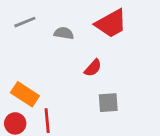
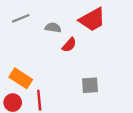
red semicircle: (93, 68) -> (69, 45), moved

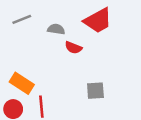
red semicircle: (69, 45) -> (73, 48), turned 70

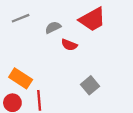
gray semicircle: (56, 29) -> (53, 27), turned -35
gray square: (95, 91) -> (90, 85), turned -36

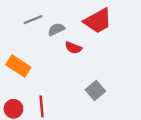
gray line: (21, 18) -> (33, 20), moved
orange rectangle: (21, 78) -> (18, 66), moved

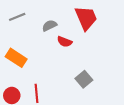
gray line: (33, 20) -> (17, 17), moved
red trapezoid: (98, 21) -> (86, 18), turned -84

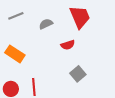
red semicircle: (65, 42) -> (68, 45), moved, turned -40

